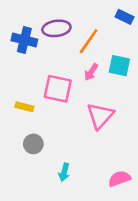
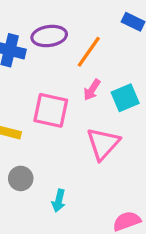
cyan square: (119, 66) -> (125, 98), moved, turned -35
cyan arrow: (64, 172) -> (59, 201), moved

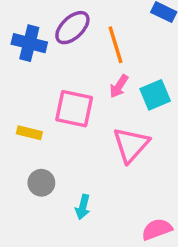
purple ellipse: (49, 36) -> (72, 28), turned -36
orange line: (89, 52) -> (115, 45), turned -52

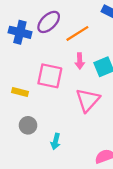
orange line: (115, 45) -> (77, 33), turned 75
pink arrow: (119, 86) -> (80, 61), turned -35

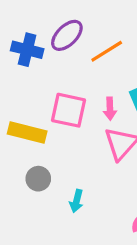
pink arrow: (80, 61) -> (110, 109), moved
yellow rectangle: (20, 92) -> (27, 133), size x1.6

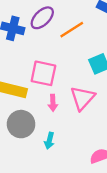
pink arrow: (110, 109) -> (53, 103), moved
gray circle: (38, 179) -> (21, 124), size x1.5

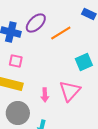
pink square: (43, 73) -> (16, 61), moved, size x0.6

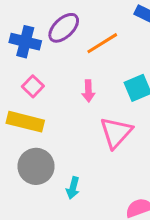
pink square: (16, 61) -> (33, 86), turned 32
pink arrow: (45, 95) -> (88, 91), moved

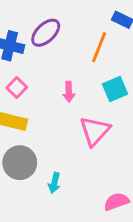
orange line: (102, 43) -> (99, 47), moved, turned -36

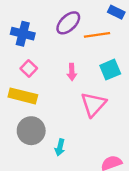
purple ellipse: (46, 33) -> (68, 23), moved
orange line: (99, 47) -> (97, 35), turned 60

